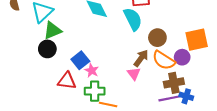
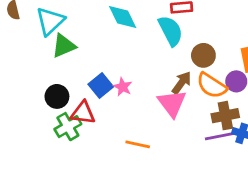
black circle: (47, 49) -> (57, 96), moved
pink star: (92, 71) -> (123, 87), moved
pink triangle: (134, 74) -> (172, 103), size x1.6
green cross: (95, 91) -> (68, 127), moved, turned -30

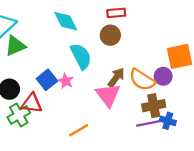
cyan semicircle: (171, 31) -> (81, 56), moved
brown circle: (203, 55) -> (110, 35), moved
orange line: (138, 144) -> (79, 130), turned -42

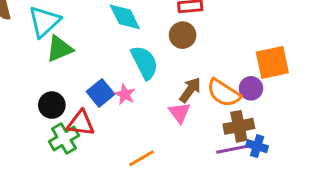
pink triangle: (108, 95) -> (180, 113), size x0.7

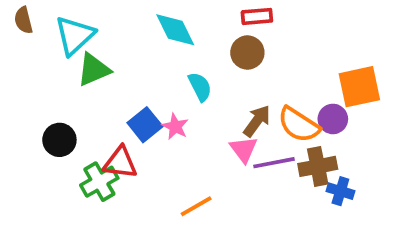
cyan semicircle: (145, 62) -> (200, 87), size x0.7
black circle: (52, 105) -> (59, 140), moved
purple line: (233, 149) -> (274, 163), moved

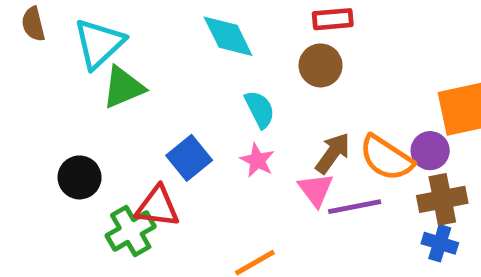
pink star: (175, 127) -> (257, 160), moved
brown cross: (318, 166) -> (442, 199), moved

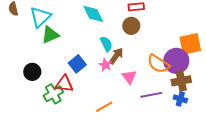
purple circle: (430, 151) -> (176, 61), size x1.6
brown arrow: (333, 153) -> (116, 56), moved
purple line: (355, 207) -> (151, 95), moved

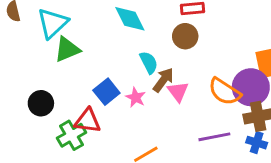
pink star: (105, 65) -> (136, 97), moved
pink triangle: (129, 77) -> (178, 92), moved

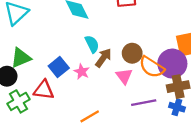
brown circle: (185, 36) -> (132, 53), moved
green triangle: (67, 49) -> (21, 58), moved
pink triangle: (178, 92) -> (124, 76), moved
green cross: (72, 135) -> (19, 101), moved

